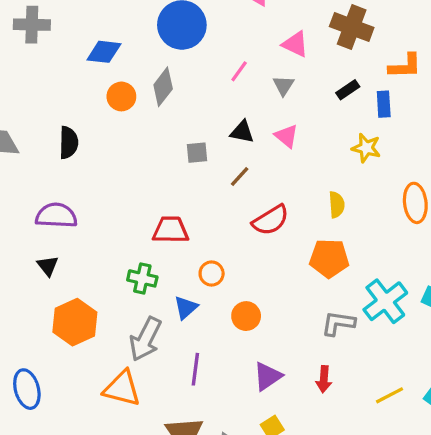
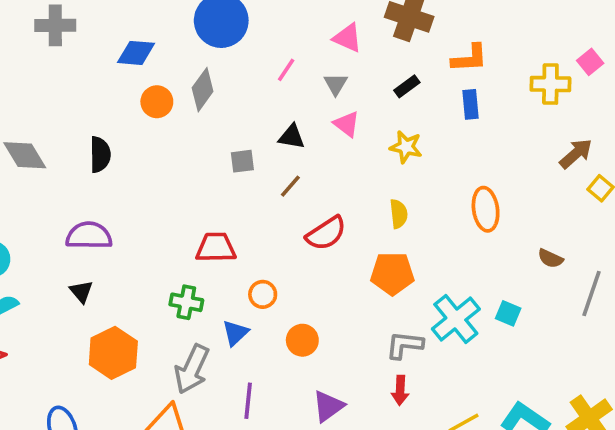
blue rectangle: (384, 104) -> (471, 104), moved
pink triangle: (286, 136) -> (347, 124), moved
yellow star: (366, 148) -> (406, 147), moved
red arrow: (324, 379) -> (400, 390), moved

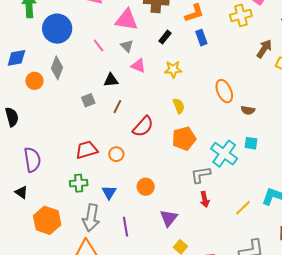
pink triangle: (347, 38) -> (127, 20), size x1.4
pink line: (286, 70) -> (99, 45), turned -56
purple semicircle: (89, 236) -> (32, 160), moved, turned 95
brown semicircle: (550, 258) -> (248, 110), moved
orange circle: (263, 294) -> (116, 154), moved

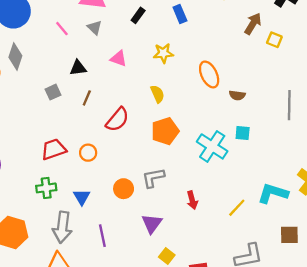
pink triangle: (138, 66) -> (119, 59), moved
yellow star: (173, 69) -> (163, 53), moved
gray L-shape: (201, 175) -> (153, 178), moved

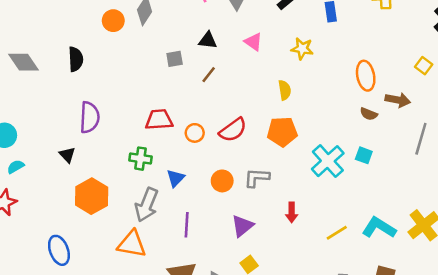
brown arrow: (253, 24) -> (398, 100), moved, turned 55
orange ellipse: (209, 74) -> (366, 76), moved
red semicircle: (117, 120) -> (233, 130), moved

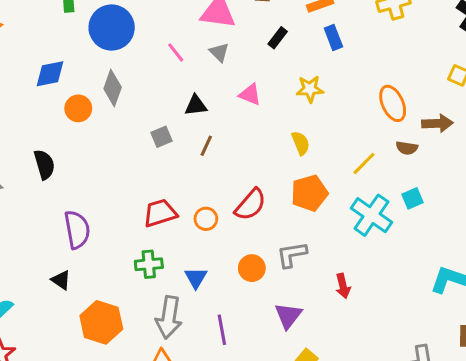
cyan square: (364, 155) -> (413, 198), turned -30
yellow line: (337, 233) -> (364, 163), moved

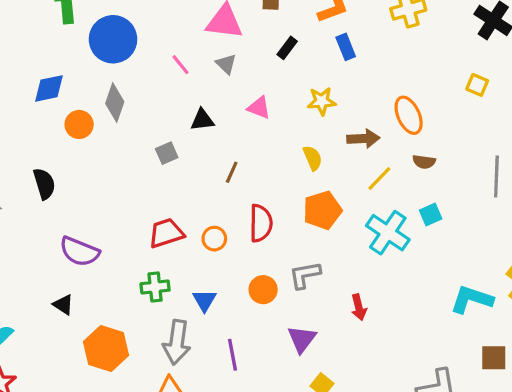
brown arrow: (437, 123) -> (363, 139), moved
brown line: (206, 146) -> (232, 172), moved
red semicircle: (250, 205) -> (261, 223), turned -40
purple semicircle: (77, 230) -> (79, 252), turned 123

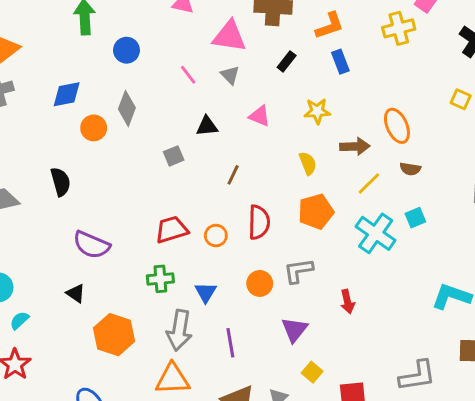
blue circle: (113, 39) -> (126, 50), size x0.6

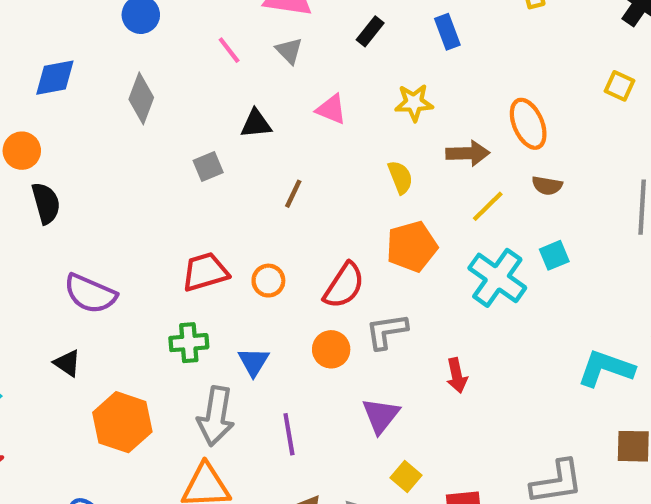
orange circle: (94, 128) -> (22, 151), moved
red semicircle: (259, 222) -> (344, 285), moved, turned 32

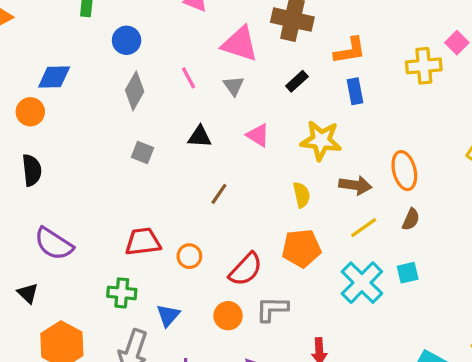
gray diamond: (141, 98) -> (135, 91), moved
yellow star: (414, 103) -> (321, 140), size x1.4
orange circle: (22, 151) -> (30, 112), moved
gray square: (208, 166) -> (142, 153), moved, turned 35
brown semicircle: (547, 186) -> (411, 219), turned -85

